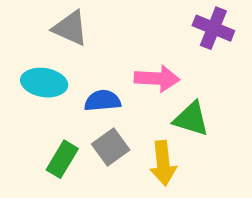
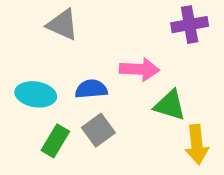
purple cross: (213, 28) -> (190, 25), turned -32
cyan ellipse: (44, 83) -> (36, 94), moved
yellow arrow: (163, 163) -> (197, 144), moved

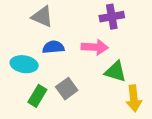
purple cross: (190, 25) -> (112, 17), moved
blue semicircle: (91, 89) -> (53, 47), moved

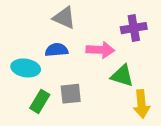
gray triangle: (42, 17) -> (64, 18), moved
purple cross: (112, 17) -> (134, 28), moved
gray square: (67, 89) -> (71, 94), turned 30

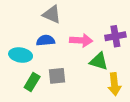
purple cross: (134, 28) -> (115, 36), moved

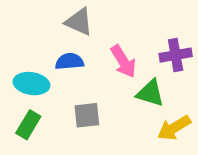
pink arrow: (81, 40) -> (123, 61), turned 55
green rectangle: (32, 82) -> (28, 125), moved
yellow arrow: (114, 84) -> (174, 128), turned 65

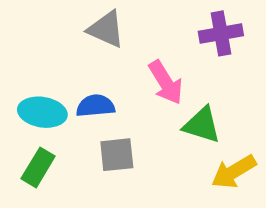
purple cross: (176, 55) -> (221, 33), moved
blue semicircle: (69, 61) -> (96, 106), moved

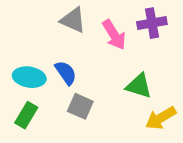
pink arrow: (166, 82) -> (114, 35), moved
blue semicircle: (96, 106) -> (66, 73), turned 60
gray square: (117, 155) -> (80, 106), turned 30

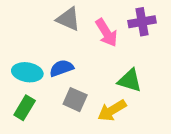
blue semicircle: (66, 73) -> (61, 68), turned -75
yellow arrow: (161, 118) -> (112, 110), moved

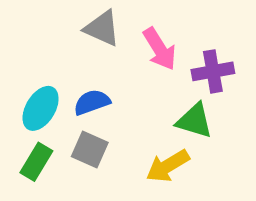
purple cross: (142, 22) -> (213, 71), moved
cyan ellipse: (27, 72) -> (41, 108), turned -68
gray square: (75, 100) -> (90, 149), moved

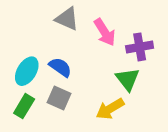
blue semicircle: (92, 102) -> (60, 67), turned 55
green triangle: (194, 121) -> (127, 79), turned 35

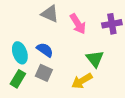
purple cross: (140, 47) -> (112, 24), moved
cyan ellipse: (27, 71) -> (20, 53), turned -50

